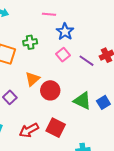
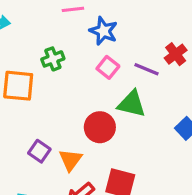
orange triangle: (32, 79) -> (70, 160), moved
green triangle: (82, 101) -> (132, 104), moved

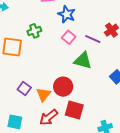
red circle: (100, 127) -> (63, 87), moved

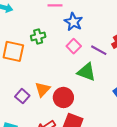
orange triangle: (43, 95) -> (43, 89), moved

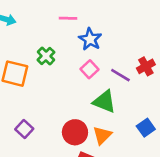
green cross: (38, 36) -> (46, 56), turned -32
orange triangle: (43, 89) -> (102, 135), moved

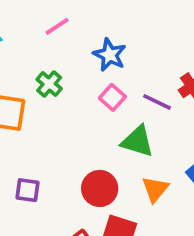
pink line: (68, 18) -> (57, 26), moved, turned -30
purple square: (24, 129) -> (27, 190), turned -30
orange triangle: (102, 135) -> (155, 189), moved

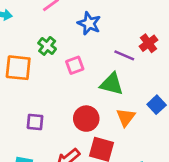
pink square: (112, 97) -> (75, 65), moved, turned 30

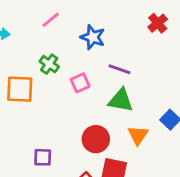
red cross: (149, 43) -> (158, 23), moved
purple line: (124, 55) -> (120, 69), moved
purple square: (35, 122) -> (43, 157), moved

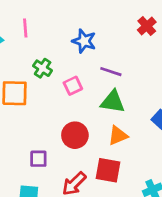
pink line: (51, 20) -> (25, 28), moved, turned -54
orange triangle: (138, 135) -> (118, 136), moved, turned 35
red circle: (96, 139) -> (75, 135), moved

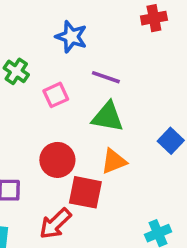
red cross: (147, 26) -> (154, 18), turned 30
red square: (108, 170) -> (85, 192), moved

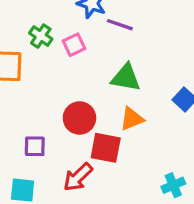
purple line: (106, 77) -> (120, 25), moved
pink square: (56, 95) -> (74, 45), moved

